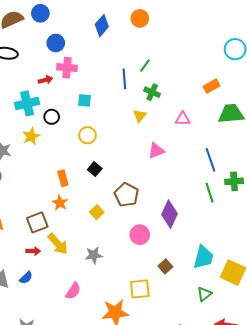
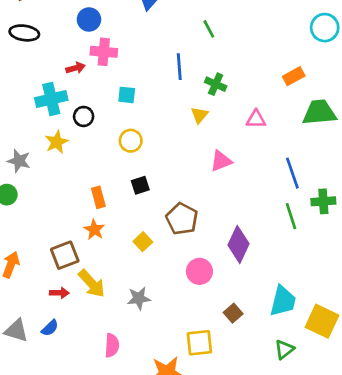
green line: (145, 66) -> (209, 29), moved, turned -64
black square: (95, 169) -> (140, 185), turned 32
pink semicircle: (73, 291) -> (112, 345), turned -30

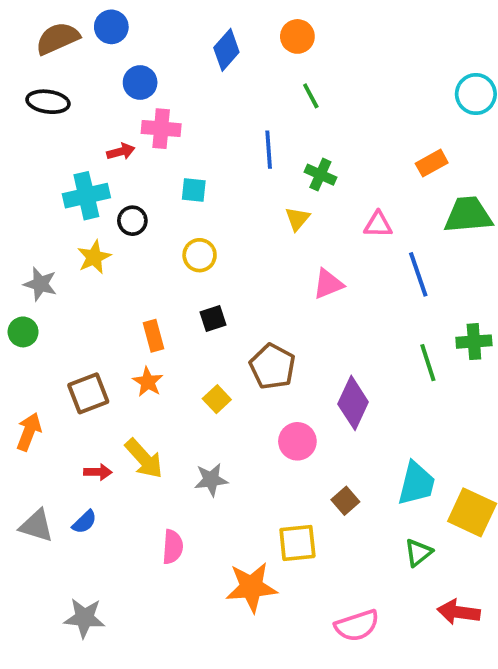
blue line: (292, 173) -> (418, 274), moved
brown square: (65, 255) -> (88, 393), moved

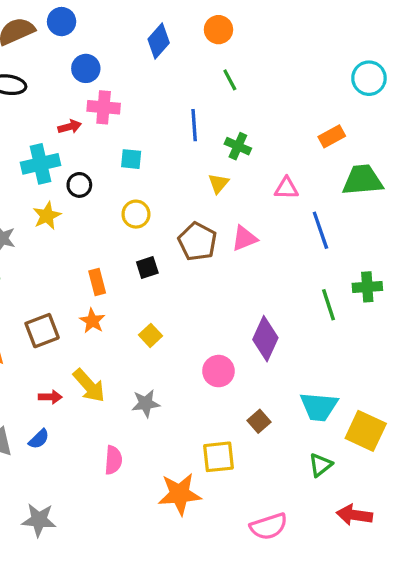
brown pentagon: (272, 366) -> (197, 242), moved
cyan trapezoid: (416, 484) -> (319, 407), turned 81

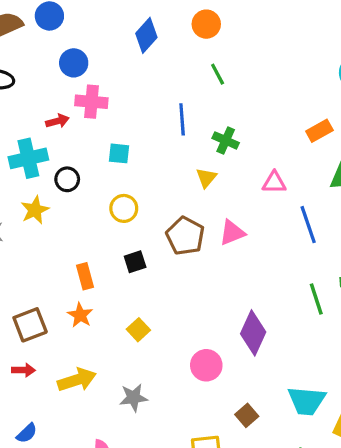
yellow arrow: (89, 386) -> (77, 380), turned -66
red arrow: (50, 397) -> (24, 370), moved

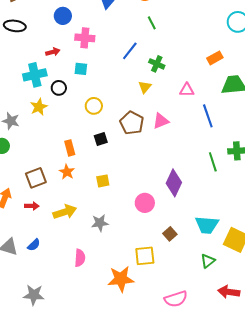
pink cross: (91, 102) -> (85, 38), moved
blue line: (182, 119) -> (130, 51), turned 42
cyan square: (119, 153) -> (81, 69), moved
yellow square: (138, 330) -> (103, 181), turned 32

